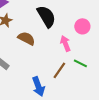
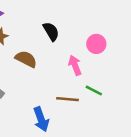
black semicircle: (46, 16) -> (51, 31), size x0.7
brown line: (59, 70) -> (67, 99), turned 60

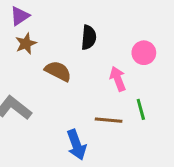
black semicircle: (51, 31) -> (89, 37), turned 36
green line: (94, 90) -> (141, 109), turned 48

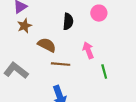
pink circle: (144, 53) -> (99, 13), moved
brown line: (109, 120) -> (61, 64), moved

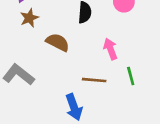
brown line: (61, 64) -> (94, 80), moved

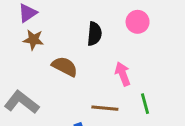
brown star: (29, 18) -> (33, 40), turned 30

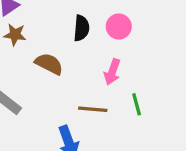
pink circle: (138, 22) -> (119, 27), moved
pink arrow: (123, 74) -> (112, 72), turned -140

